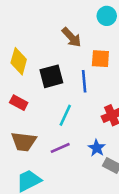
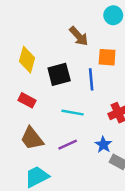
cyan line: (65, 115) -> (73, 113), turned 75
brown trapezoid: (24, 142) -> (32, 138), turned 45

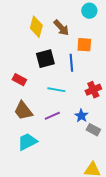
yellow diamond: (27, 60) -> (36, 27), moved

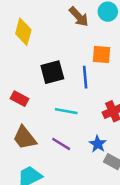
yellow diamond: (36, 27) -> (23, 32), moved
brown arrow: (61, 28) -> (79, 17), moved
purple line: (52, 116) -> (61, 144), turned 56

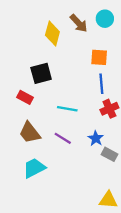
yellow diamond: (23, 32) -> (52, 33), moved
black square: (52, 72) -> (41, 73), moved
blue line: (85, 77) -> (101, 84), moved

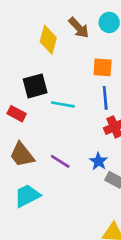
cyan line: (67, 109) -> (63, 104), moved

